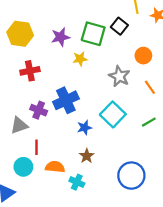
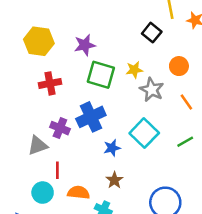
green square: (93, 34) -> (101, 75), moved
yellow star: (80, 59) -> (134, 70), moved

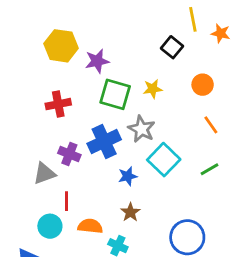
yellow hexagon: (39, 41) -> (61, 46), moved
gray star: (152, 90) -> (142, 129), moved

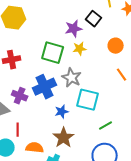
purple star: (97, 61) -> (74, 29), moved
cyan square: (164, 160) -> (88, 100), turned -30
green line: (209, 169) -> (106, 126), moved
brown star: (130, 212) -> (64, 138), size x1.5

